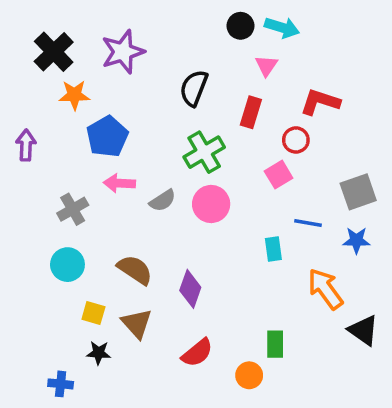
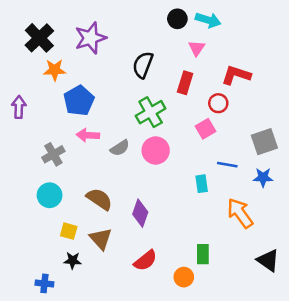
black triangle: (363, 330) -> (268, 260), moved

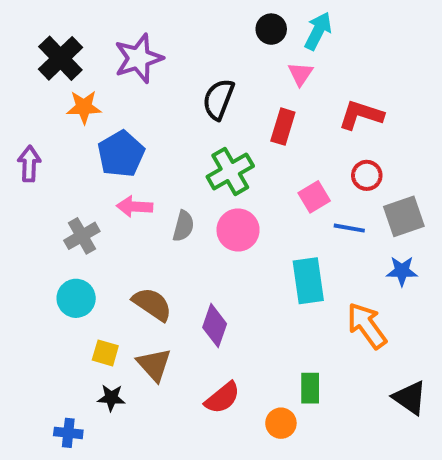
cyan arrow: (208, 20) -> (318, 31), turned -80
red circle: (218, 103) -> (367, 175), moved
gray semicircle: (120, 148) -> (183, 226), turned -42
blue line: (227, 165) -> (349, 228), moved
cyan rectangle: (202, 184) -> (308, 281), size x1.6

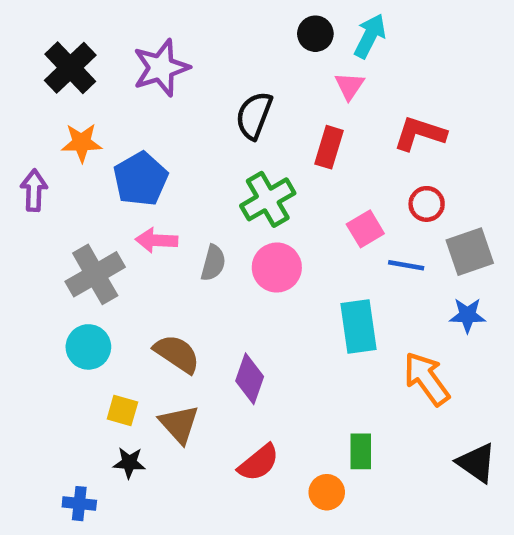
orange star: (84, 107) -> (82, 143), moved
gray cross: (82, 236) -> (95, 274), size x1.4

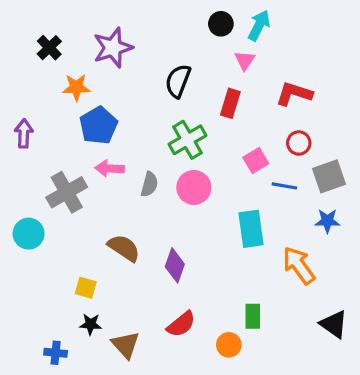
black cross: (70, 68) -> (49, 48), size x0.7
orange star: (82, 143) -> (76, 87), moved
cyan circle: (88, 347) -> (29, 234), moved
brown triangle: (179, 424) -> (126, 345), moved

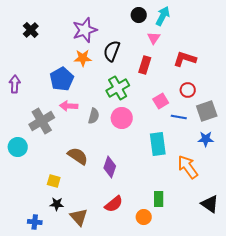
purple star: (113, 48) -> (85, 30), moved
orange star: (76, 87) -> (83, 58), moved

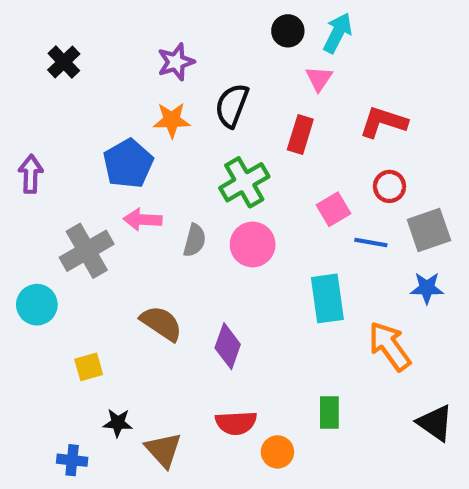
purple star: (85, 30) -> (176, 62), size x0.7
yellow square: (54, 181) -> (89, 367), moved, turned -32
red semicircle: (114, 204) -> (236, 423), turned 36
orange circle: (144, 217) -> (277, 452), moved

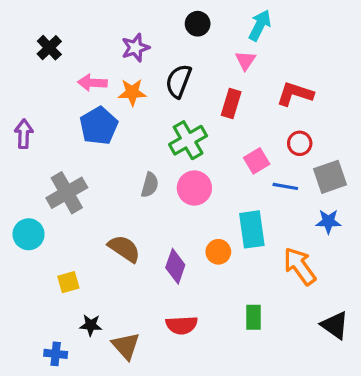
black circle: (288, 31) -> (198, 24), moved
pink arrow: (143, 220) -> (92, 83), moved
orange circle: (277, 452) -> (218, 252), moved

